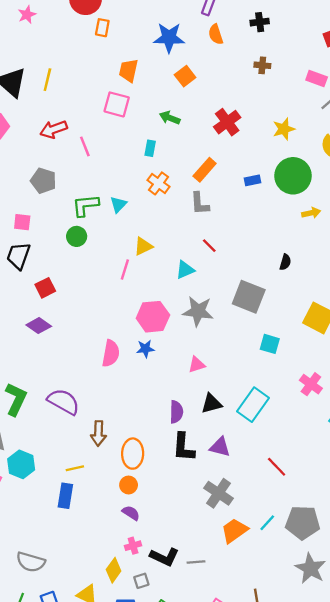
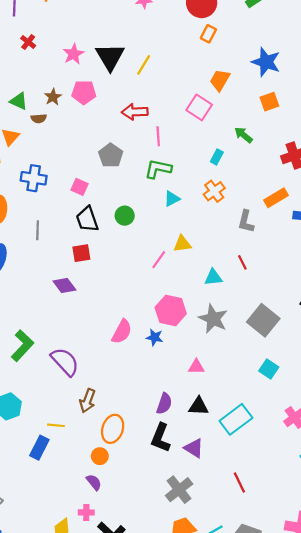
orange rectangle: (205, 170) -> (276, 198), moved
green L-shape: (85, 205) -> (158, 169), moved
black trapezoid: (19, 256) -> (87, 219), moved, turned -56

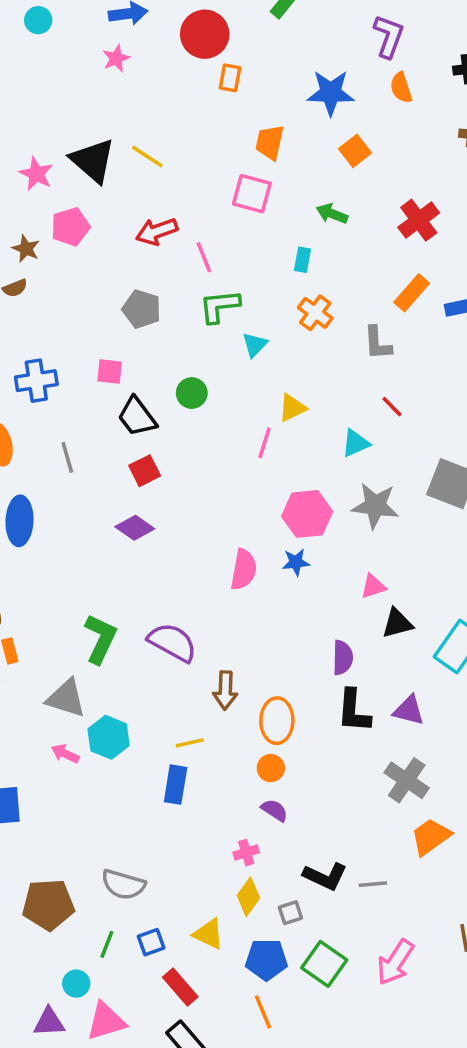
yellow line: (144, 65) -> (147, 156), turned -70
black triangle: (199, 406) -> (397, 623), moved
pink cross: (86, 512) -> (246, 853), moved

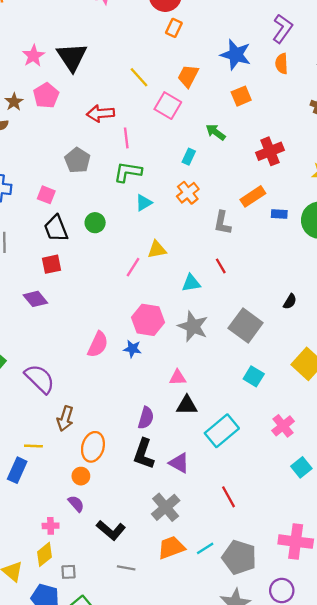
yellow line: (147, 156) -> (139, 77), moved
pink pentagon: (70, 227) -> (46, 95), turned -30
black L-shape: (325, 876) -> (111, 530), moved

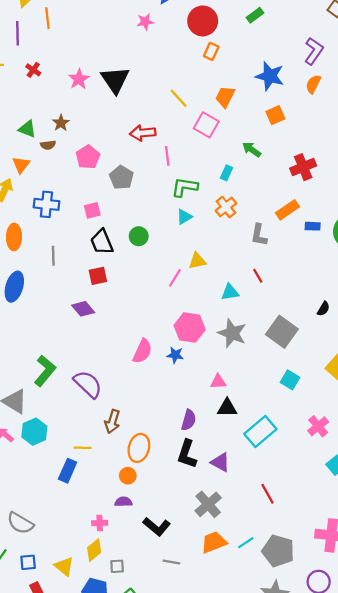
orange semicircle: (282, 64) -> (313, 84), turned 30
pink pentagon: (46, 95) -> (88, 157), moved
green L-shape: (128, 172) -> (185, 187), moved
pink square: (46, 195) -> (92, 210), turned -35
purple semicircle: (76, 504) -> (123, 502), turned -49

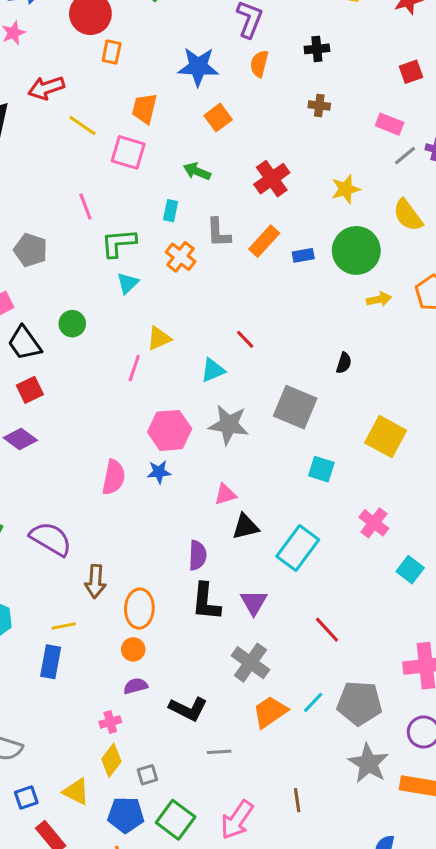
red arrow: (143, 133) -> (46, 88), moved
gray L-shape: (259, 235) -> (218, 233), moved
purple triangle: (220, 462) -> (254, 602), turned 45

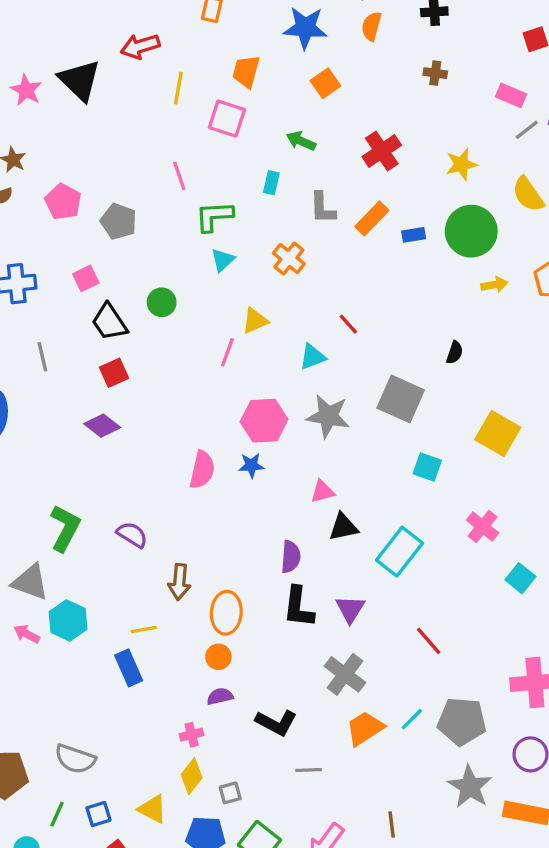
yellow line: (83, 125) -> (178, 88), turned 64
orange cross: (181, 257) -> (289, 259), moved
purple semicircle: (51, 539) -> (132, 535), size x0.7
blue rectangle: (51, 662) -> (129, 668), turned -36

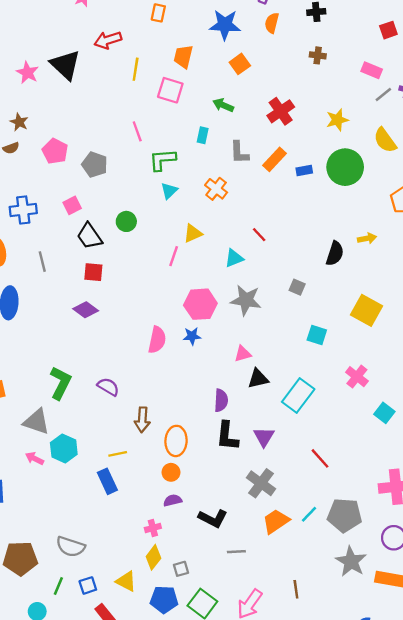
yellow arrow: (494, 285) -> (367, 238), moved
black semicircle: (455, 353) -> (335, 253), size x1.5
red square: (114, 373) -> (93, 272), turned 30
gray square: (401, 399) -> (297, 287), size x0.5

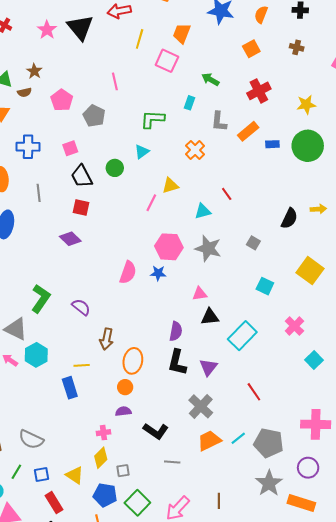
orange square: (240, 64) -> (251, 49), moved
pink line: (137, 131) -> (115, 81), moved
cyan triangle: (169, 191) -> (142, 152), moved

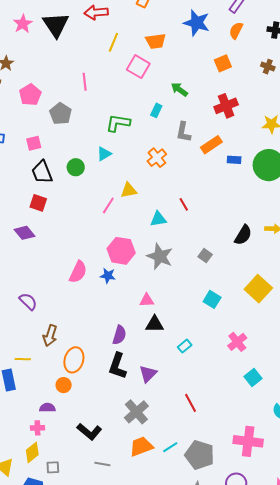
orange trapezoid: (182, 33) -> (156, 41), turned -125
cyan rectangle: (242, 336) -> (185, 346), size x0.5
purple semicircle: (123, 411) -> (47, 408), moved

